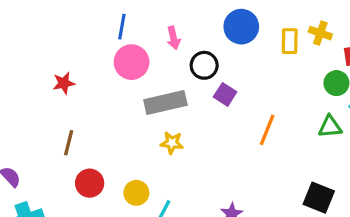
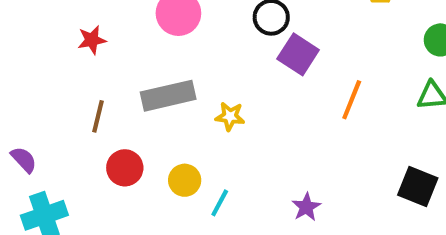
purple square: (225, 94) -> (298, 54), size x1.4
gray rectangle: (165, 102) -> (168, 96), moved

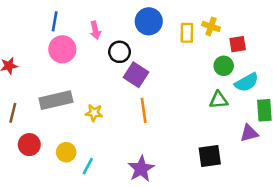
orange line: (352, 100) -> (144, 110), moved, turned -30
black square: (418, 186) -> (210, 156), turned -30
purple star: (306, 207) -> (141, 169), size x1.5

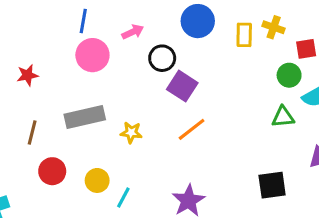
pink arrow: (95, 30) -> (133, 32), turned -102
orange line: (144, 110) -> (192, 129), turned 60

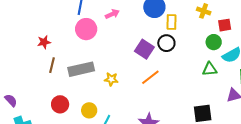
yellow rectangle: (244, 35) -> (171, 22), moved
black circle: (162, 58) -> (166, 43), moved
brown line: (32, 132) -> (52, 65), moved

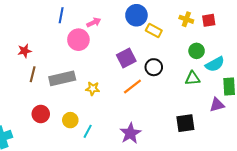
yellow rectangle: (171, 22) -> (154, 31), turned -63
red square: (225, 25) -> (209, 20), moved
pink circle: (86, 29) -> (78, 40), moved
black circle: (166, 43) -> (154, 67), moved
purple square: (144, 49) -> (126, 58), turned 30

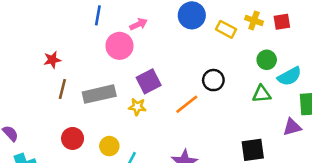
yellow rectangle: (154, 31) -> (226, 29), moved
purple square: (126, 58) -> (149, 81), moved

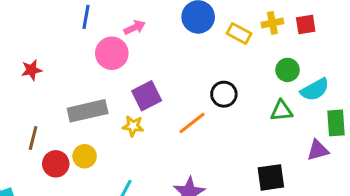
yellow cross: (254, 20) -> (272, 23), turned -30
brown line: (62, 89) -> (33, 138), moved
yellow circle: (109, 146) -> (85, 156), moved

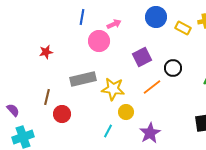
purple square: (147, 96) -> (142, 57), moved
yellow star: (133, 126) -> (113, 89), size x1.6
yellow circle: (85, 156) -> (126, 112), moved

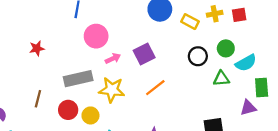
pink arrow: (114, 24) -> (113, 58), moved
black circle: (173, 68) -> (198, 56), moved
yellow circle: (126, 112) -> (90, 115), moved
red circle: (62, 114) -> (68, 110), moved

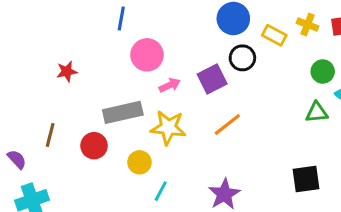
yellow cross: (215, 14) -> (308, 25), turned 32
black circle: (198, 56) -> (242, 58), moved
brown line: (38, 99) -> (50, 135), moved
red circle: (68, 110) -> (94, 146), moved

